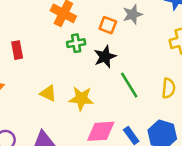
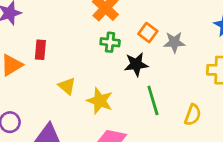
gray star: (133, 14) -> (174, 42), moved
red rectangle: (17, 50) -> (40, 50), moved

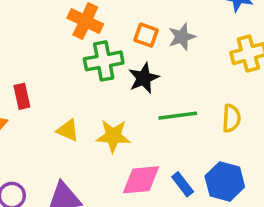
green cross: (110, 42) -> (104, 61), size x1.5
green line: (153, 100) -> (178, 116), turned -64

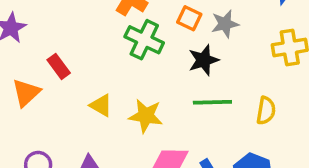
green cross: (104, 61) -> (144, 40), turned 30
black star: (144, 78) -> (204, 60), moved
red rectangle: (22, 96) -> (59, 66), turned -30

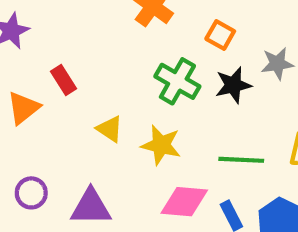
gray star: (225, 24) -> (277, 64), moved
green cross: (144, 40) -> (177, 81), moved
green line: (212, 102) -> (241, 160), moved

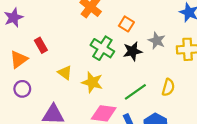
gray star: (277, 64) -> (157, 41), turned 30
green line: (241, 160) -> (135, 92), turned -40
purple circle: (31, 193) -> (22, 89), moved

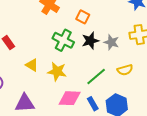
gray star: (157, 41) -> (111, 42), moved
yellow semicircle: (168, 87) -> (125, 70), turned 63

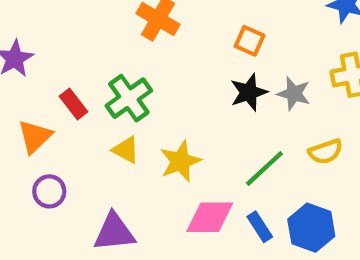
orange square: (83, 17) -> (250, 41), moved
green cross: (63, 40) -> (129, 98), moved, turned 30
yellow star: (57, 71) -> (180, 161), turned -30

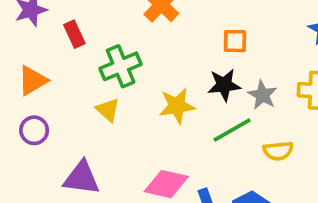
orange square: (250, 41) -> (235, 41), turned -36
red rectangle: (74, 104) -> (74, 34), moved
yellow star: (180, 161) -> (177, 106), moved
green line: (264, 169) -> (232, 130), moved

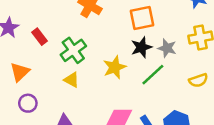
orange square: (235, 41) -> (142, 18), size x1.5
yellow semicircle: (278, 151) -> (198, 80), moved

